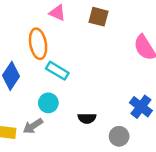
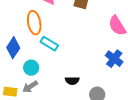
cyan circle: (48, 103) -> (31, 68), moved
blue cross: (141, 107) -> (114, 59), moved

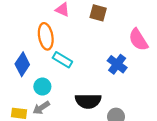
blue cross: (114, 59) -> (117, 64), moved
black semicircle: (72, 81) -> (88, 101), size x1.6

